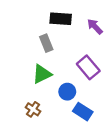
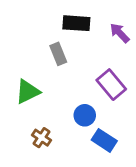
green triangle: (42, 74) -> (28, 92), moved

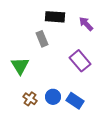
green triangle: (28, 92) -> (20, 66), turned -36
blue circle: (85, 115) -> (53, 97), moved

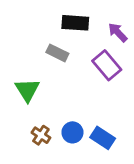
gray rectangle: (42, 39) -> (57, 53), turned -42
purple rectangle: (80, 61) -> (107, 65), moved

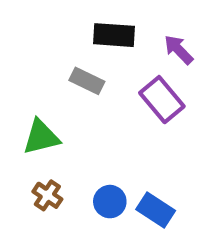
green triangle: (27, 90) -> (41, 137), turned 48
brown cross: (41, 135) -> (47, 195), moved

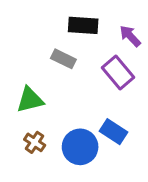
blue circle: (110, 202) -> (80, 147), size x1.5
blue rectangle: (156, 210) -> (113, 132), moved

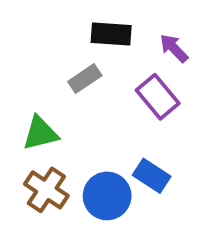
gray rectangle: (63, 59) -> (85, 79), turned -60
brown cross: (35, 142) -> (46, 190), size x1.5

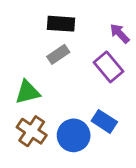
black rectangle: (111, 34) -> (61, 24), moved

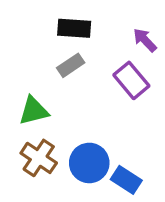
blue rectangle: (104, 121) -> (126, 180), moved

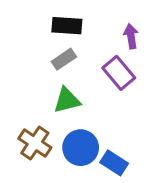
purple arrow: (145, 40) -> (131, 36), turned 35
green triangle: (34, 111) -> (67, 100), moved

